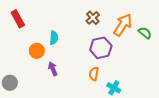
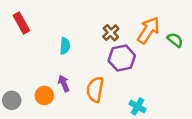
brown cross: (93, 18) -> (111, 33), moved
orange circle: (37, 51) -> (44, 96), moved
orange semicircle: (94, 74) -> (95, 89), moved, size x1.5

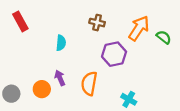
brown cross: (111, 33) -> (97, 23), moved, turned -35

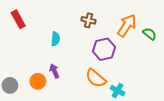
orange semicircle: (89, 84) -> (96, 78), moved, turned -60

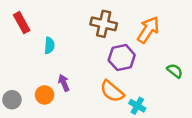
brown cross: (89, 20) -> (104, 24), size x1.5
green semicircle: (149, 34) -> (175, 71), moved
cyan semicircle: (55, 39) -> (49, 45), moved

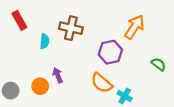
brown cross: (104, 24) -> (71, 28), moved

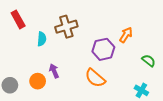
orange arrow: (134, 27) -> (126, 35), moved, size x0.7
brown cross: (71, 28) -> (66, 27), turned -30
cyan cross: (125, 96) -> (141, 90), moved

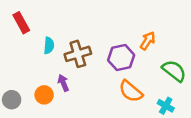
brown cross: (66, 27) -> (78, 54), moved
green semicircle: (149, 61) -> (174, 71), size x1.5
orange semicircle: (95, 78) -> (131, 91), moved

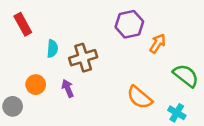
purple hexagon: (121, 58) -> (129, 24), moved
orange circle: (44, 95) -> (36, 85), moved

